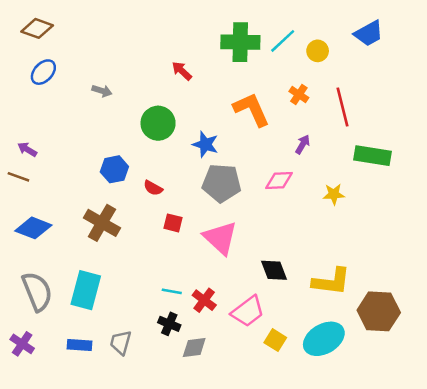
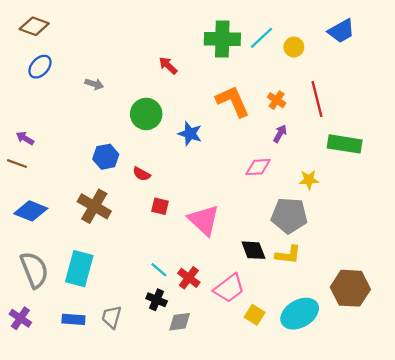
orange cross: (299, 95) -> (277, 100), moved
gray pentagon: (222, 183) -> (289, 216), moved
yellow L-shape: (331, 281) -> (288, 255), moved, size x0.7
cyan line: (172, 291) -> (159, 270), turned 30

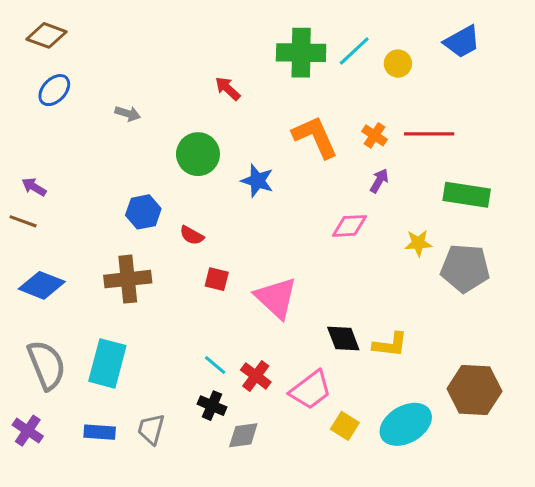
red line: (317, 99) -> (429, 134), turned -76
brown cross: (94, 206) -> (128, 279), turned -36
gray pentagon: (289, 216) -> (465, 268), moved

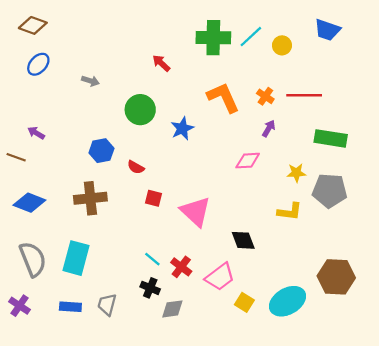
blue trapezoid: (462, 42) -> (327, 30), turned 48
blue star: (257, 181) -> (182, 128), turned 30
purple arrow: (34, 187) -> (36, 133), moved
yellow L-shape: (390, 345) -> (290, 212), moved

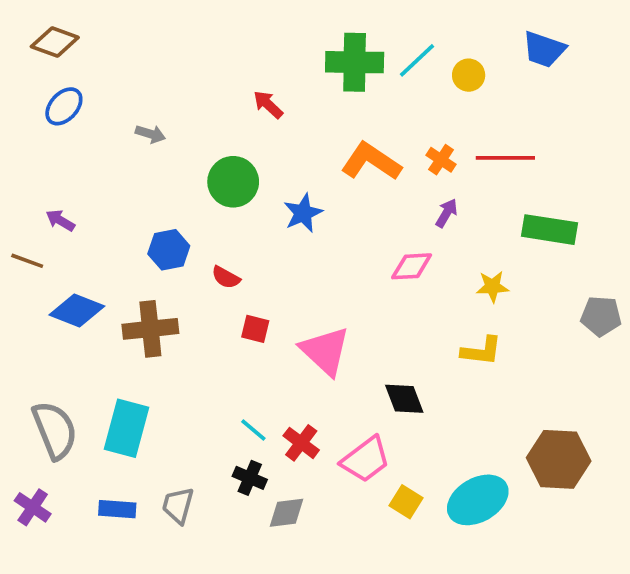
orange L-shape: (223, 97) -> (371, 162), turned -32
gray pentagon: (330, 190) -> (601, 316), moved, size x0.7
blue diamond: (29, 203) -> (77, 311), moved

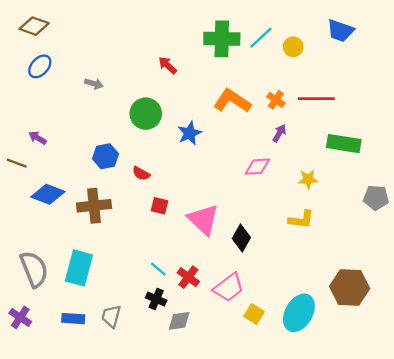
black diamond: (404, 399) -> (241, 238), moved, turned 50
cyan ellipse: (478, 500) -> (299, 313), turned -30

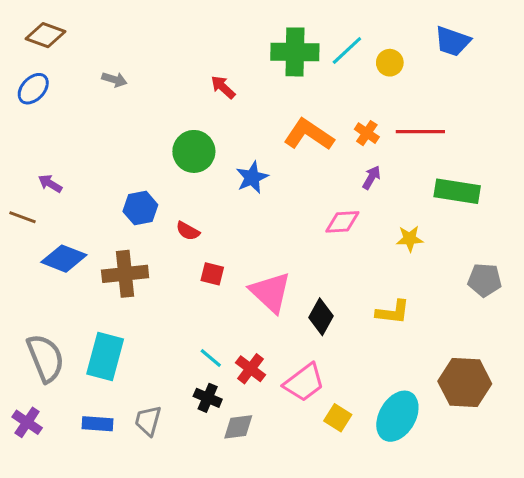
blue ellipse: (40, 66) -> (33, 89), moved
gray arrow: (94, 84) -> (114, 80), moved
gray pentagon: (376, 198) -> (485, 280), moved
yellow L-shape: (301, 220) -> (393, 312), moved

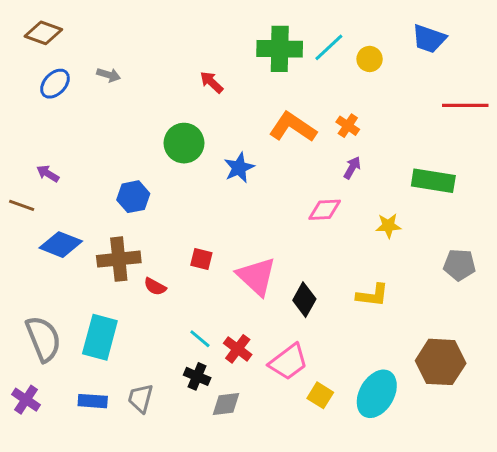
blue ellipse: (33, 89) -> (55, 84), moved
red line: (420, 132) -> (465, 105), moved
red semicircle: (188, 231) -> (155, 287), moved

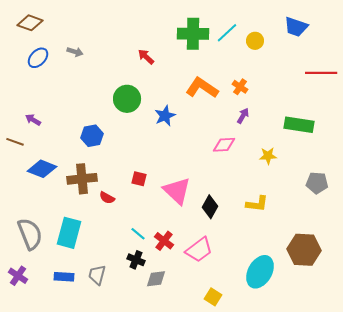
yellow square: (320, 395) -> (213, 297), moved

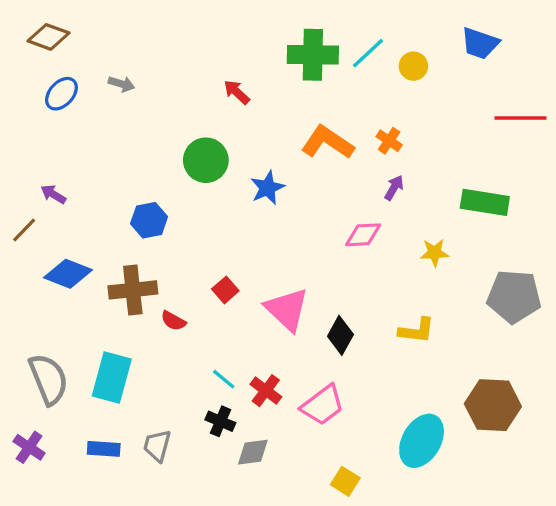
brown line: (15, 142) -> (24, 230), turned -66
red square: (139, 179) -> (225, 290), turned 35
gray pentagon: (317, 183) -> (514, 296), size x1.5

